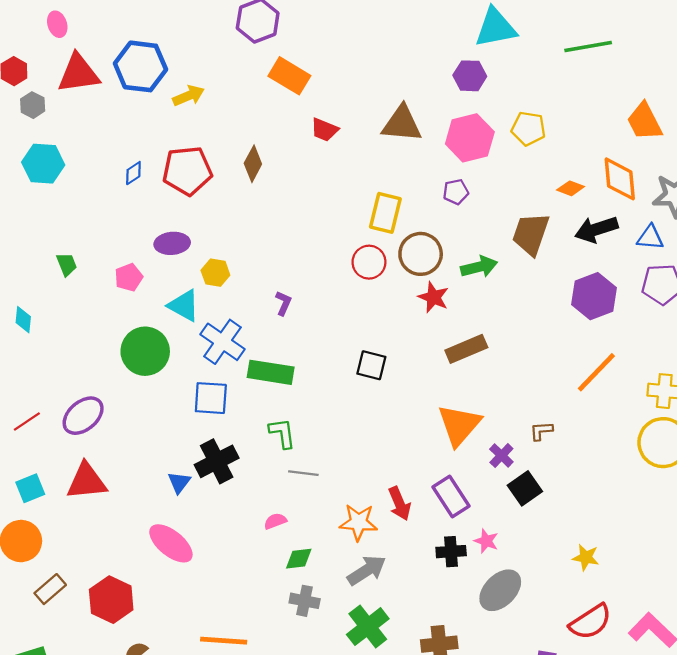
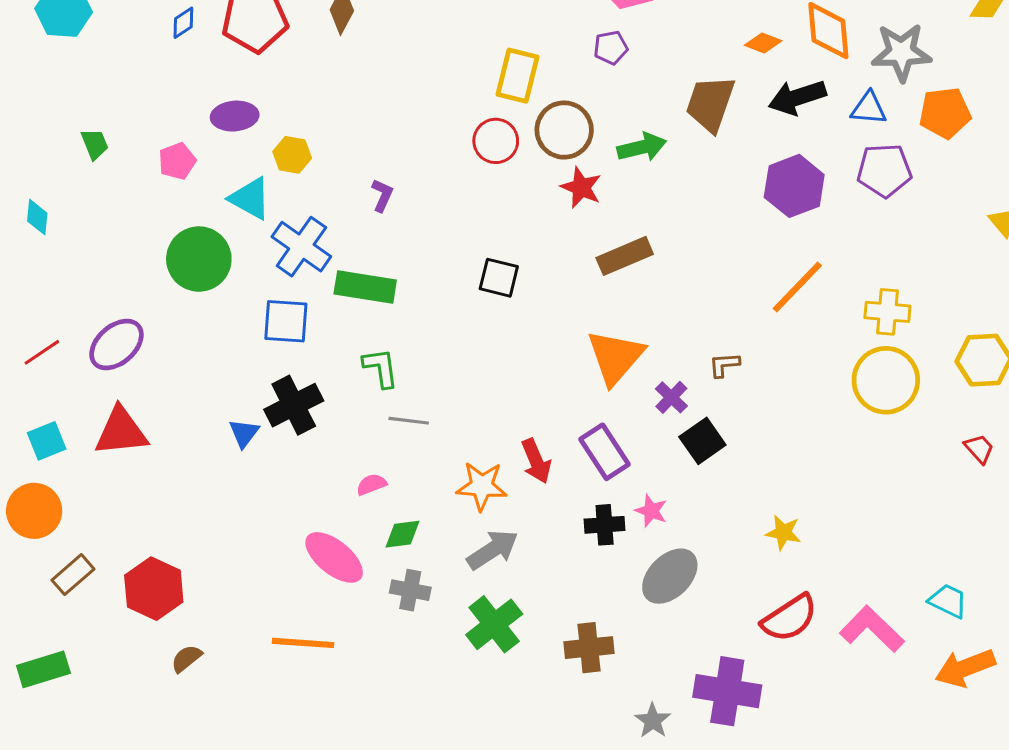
pink ellipse: (171, 543) -> (334, 557), moved

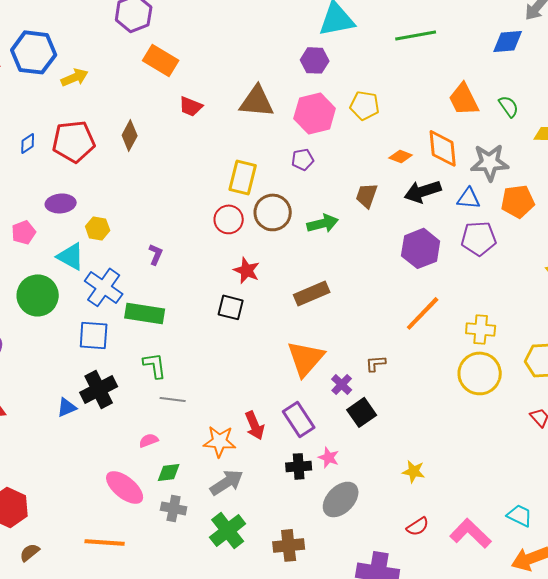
brown trapezoid: (710, 104) -> (367, 195), size x0.7
red star: (581, 188) -> (247, 270), moved
blue triangle: (244, 433) -> (67, 407), turned 30
red semicircle: (789, 618) -> (418, 526), size x0.6

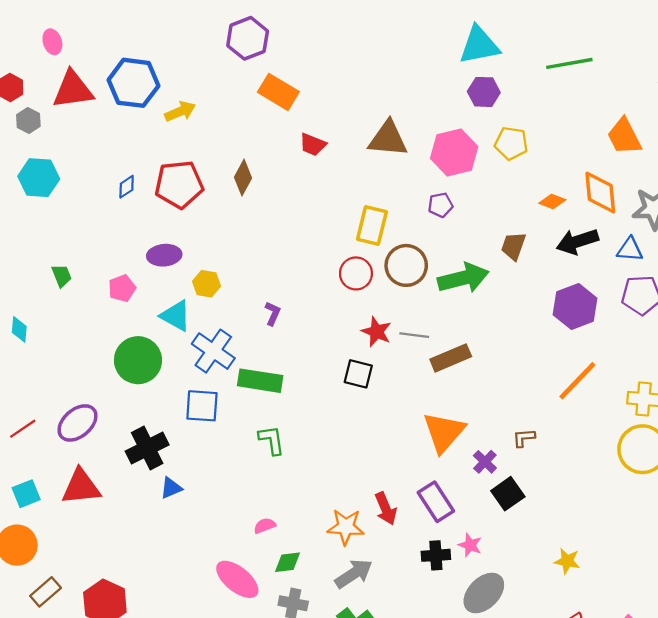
purple hexagon: (315, 60) -> (484, 92), moved
green arrow: (323, 223) -> (463, 278), size x1.4
black cross: (99, 389) -> (147, 448), moved
gray line: (173, 399) -> (414, 335), moved

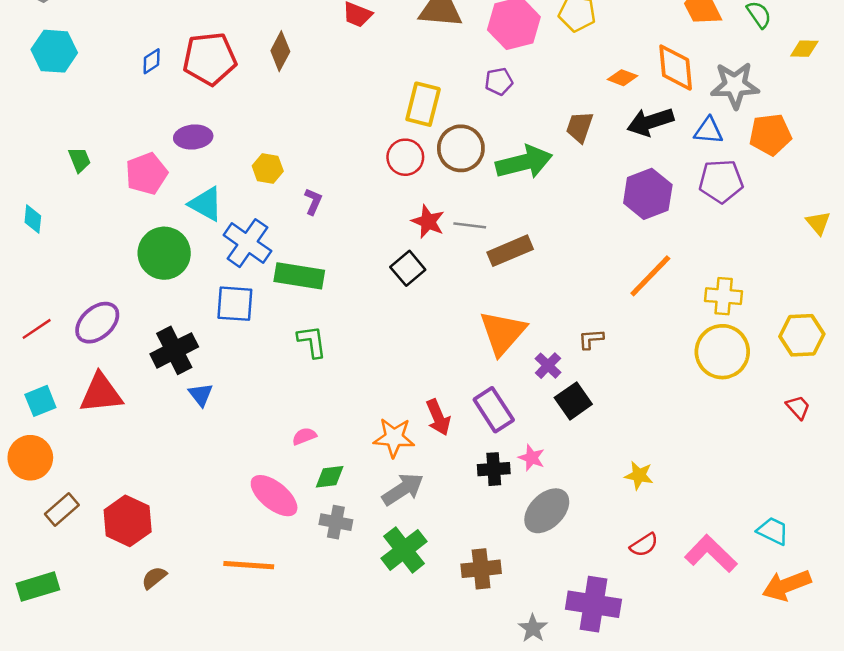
yellow hexagon: (206, 284) -> (268, 169), moved
pink pentagon: (122, 288) -> (146, 174), size x1.4
black square: (358, 374) -> (408, 268), turned 36
blue triangle: (171, 488) -> (201, 395), turned -45

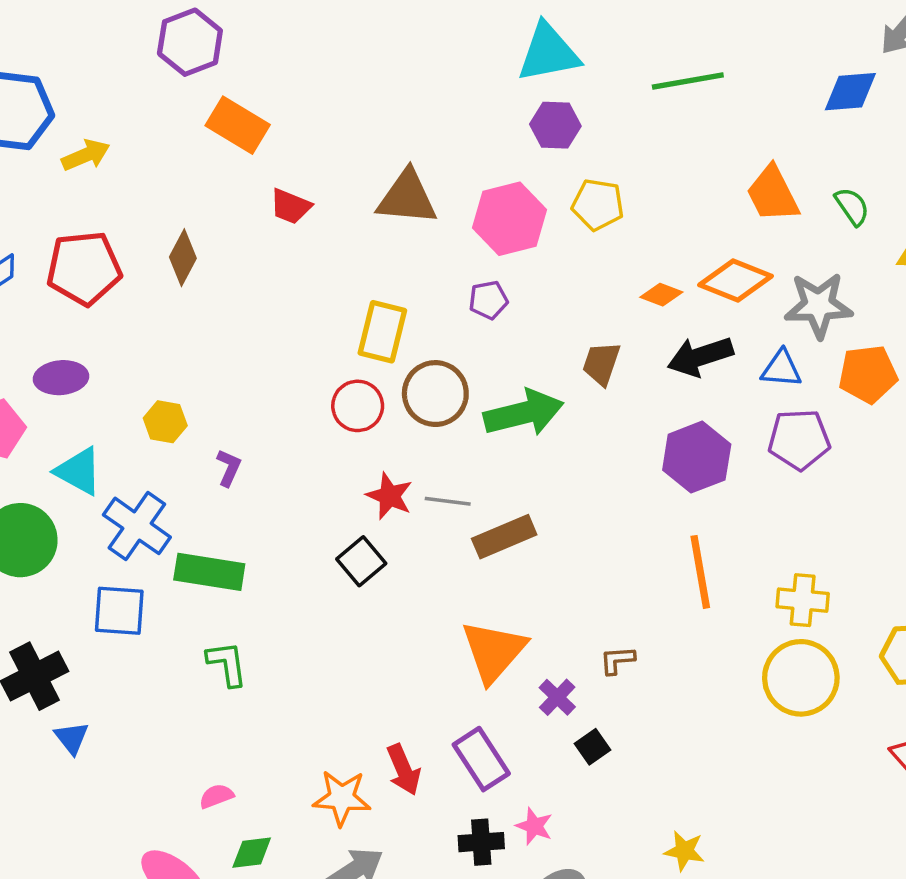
orange diamond: (676, 68) -> (736, 281), turned -63
orange line: (650, 276) -> (700, 572), turned -54
black square: (573, 401) -> (592, 747), size x0.7

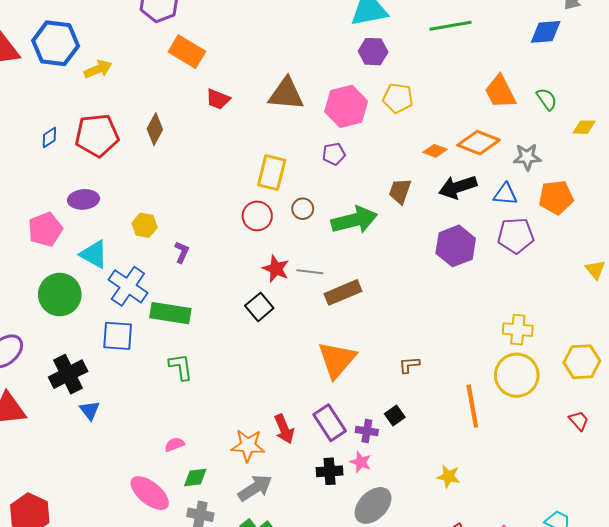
gray star: (819, 305) -> (527, 157), size x0.7
brown circle: (435, 394) -> (303, 209), size x0.6
orange line: (700, 572) -> (472, 406), moved
purple cross: (557, 697) -> (367, 431), moved, turned -35

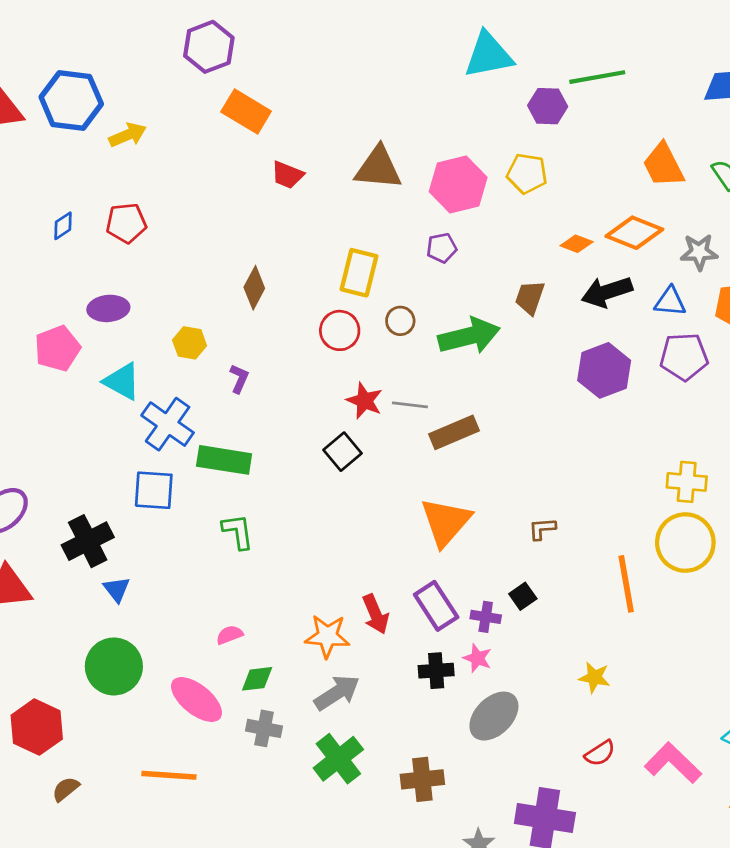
purple hexagon: (373, 52) -> (548, 106), moved
brown diamond: (155, 129) -> (254, 288), moved
red pentagon: (97, 135) -> (126, 223), size x0.7
green circle: (60, 295) -> (114, 666), moved

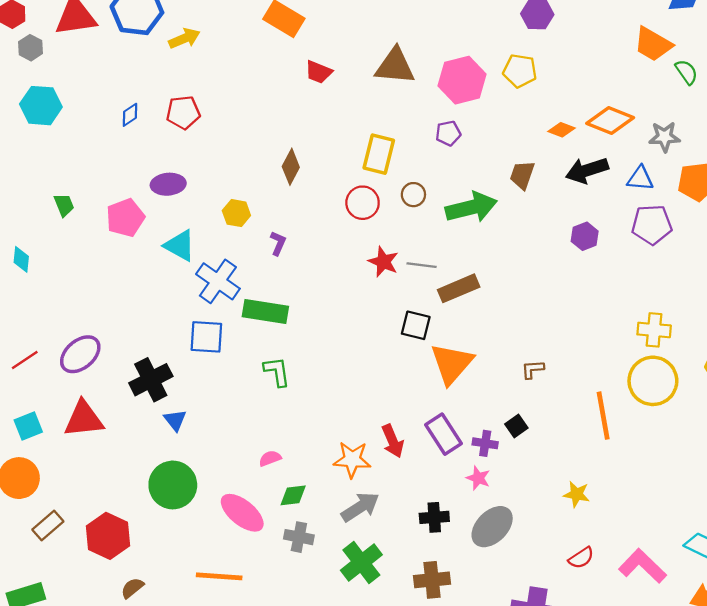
orange trapezoid: (663, 165) -> (653, 44), moved, turned -33
purple hexagon: (604, 370) -> (585, 236), size x0.6
black square: (342, 452) -> (416, 325), moved, turned -36
black cross: (436, 671) -> (434, 517), moved

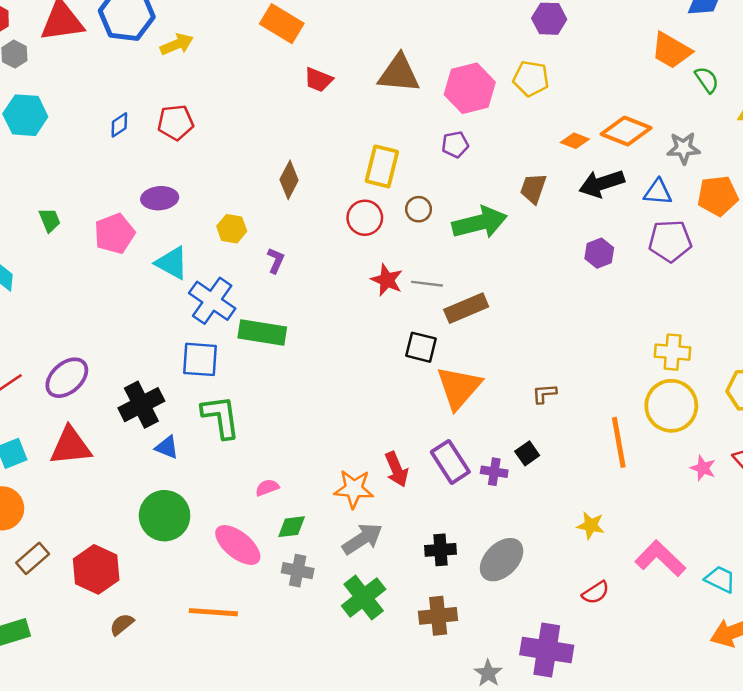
green L-shape: (277, 372) -> (221, 417), moved, size x1.4
blue triangle: (175, 420) -> (167, 447), turned -30
pink star: (478, 478) -> (703, 468), moved
pink L-shape: (643, 566) -> (660, 558), moved

